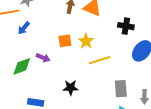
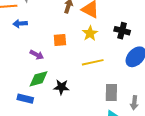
blue arrow: (24, 28) -> (20, 24), turned 40
yellow star: (86, 41) -> (90, 33), moved
green diamond: (22, 66) -> (39, 79), moved

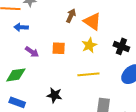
purple arrow: (37, 55) -> (32, 52), moved
green diamond: (39, 79) -> (16, 75), moved

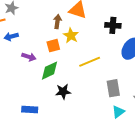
brown arrow: (71, 16) -> (57, 22), moved
yellow star: (89, 45) -> (71, 36), moved
green diamond: (16, 75) -> (49, 71), moved

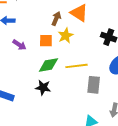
green diamond: (49, 71) -> (48, 65), moved
gray rectangle: (113, 88) -> (94, 85), moved

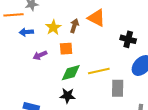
yellow star: (66, 36) -> (53, 27), moved
purple arrow: (19, 45) -> (40, 55), turned 128

